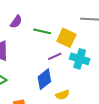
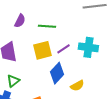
yellow square: (66, 38) -> (43, 50), moved, turned -30

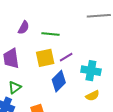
cyan cross: (88, 47) -> (91, 71), moved
yellow semicircle: (77, 86) -> (93, 96), moved

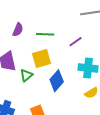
purple line: (66, 57) -> (76, 42), moved
green triangle: (15, 87) -> (26, 75), moved

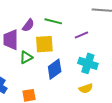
purple semicircle: (18, 30) -> (28, 25), moved

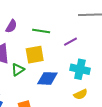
purple semicircle: (28, 25) -> (11, 26), moved
blue diamond: (55, 69) -> (47, 78), turned 45

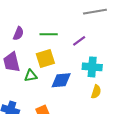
green triangle: (18, 70) -> (31, 76), turned 32
yellow semicircle: (81, 94) -> (96, 92), turned -40

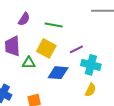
purple line: (79, 41) -> (76, 49), moved
yellow square: (45, 58) -> (46, 48), turned 36

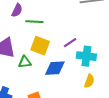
purple semicircle: (24, 19) -> (17, 10), moved
green line: (54, 25) -> (34, 22), moved

